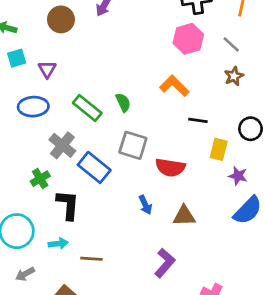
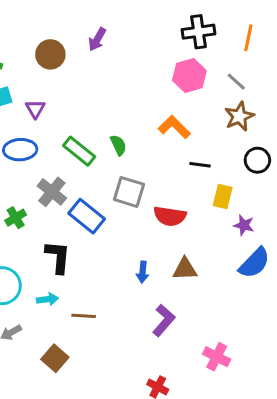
brown star: (234, 76) -> (239, 116), size x1.4
black circle: (250, 129) -> (257, 160), moved
green cross: (40, 179) -> (16, 218), moved
blue arrow: (145, 205) -> (143, 272), moved, turned 30

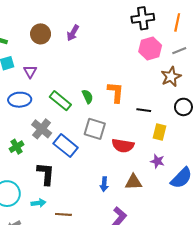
purple arrow: (97, 39) -> (73, 33), moved
pink hexagon: (189, 76) -> (150, 49), moved
gray line: (236, 82) -> (179, 51), moved, turned -64
orange L-shape: (174, 127) -> (116, 92), moved, turned 50
purple star: (244, 225) -> (157, 161), moved

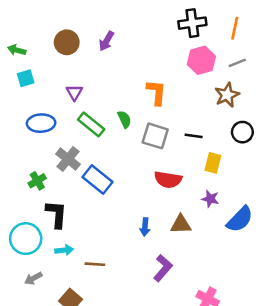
purple triangle: (30, 71) -> (74, 92), moved
orange L-shape: (116, 92) -> (156, 92), moved
gray square: (95, 129) -> (155, 136), moved
black L-shape: (46, 174) -> (56, 214), moved

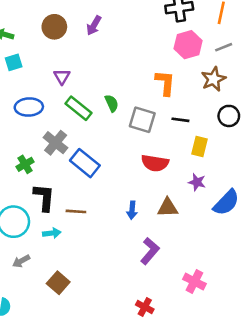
orange L-shape: (156, 92) -> (165, 83), moved
brown line: (95, 264) -> (76, 211), moved

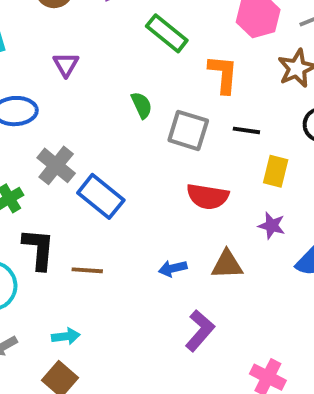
green rectangle: (79, 108) -> (167, 33), moved
blue arrow: (132, 210) -> (173, 268), turned 72
cyan arrow: (52, 233) -> (66, 336), moved

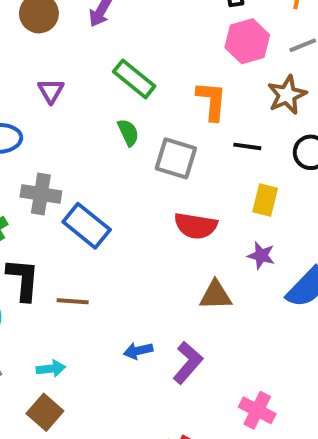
green rectangle: (167, 33) -> (134, 79), moved
black line: (246, 130) -> (247, 146), moved
gray cross: (56, 165) -> (41, 194), turned -30
blue arrow: (173, 268) -> (138, 351), moved

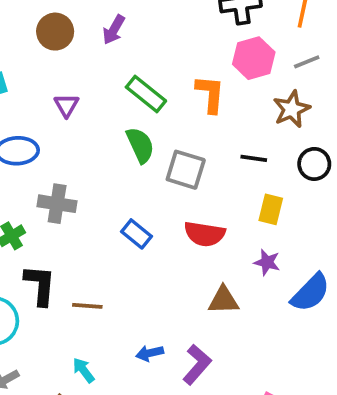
orange L-shape: (212, 101) -> (210, 94), moved
green semicircle: (128, 133) -> (140, 145), size x1.4
blue rectangle: (87, 226) -> (136, 234), moved, size x0.7
cyan arrow: (51, 369) -> (83, 370), moved, turned -120

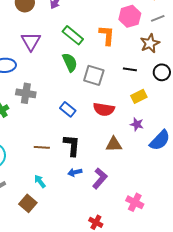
purple triangle: (66, 105) -> (31, 41), size x1.5
yellow rectangle: (271, 209) -> (139, 96), turned 49
black L-shape: (40, 285) -> (72, 145), moved

